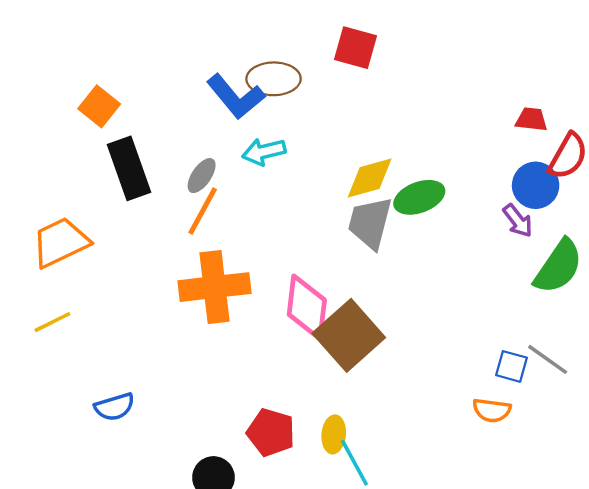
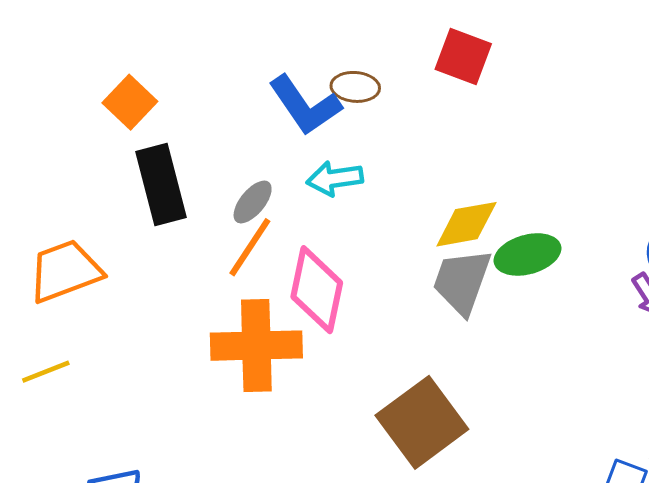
brown ellipse: (274, 79) -> (355, 87), size x0.7
pink diamond: (307, 307) -> (317, 290), moved

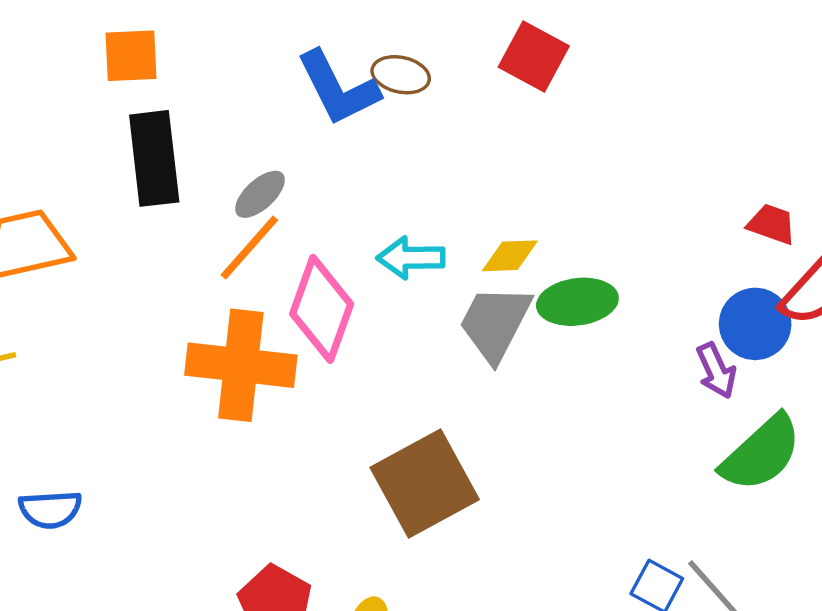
orange square: (130, 102) -> (131, 56), turned 36
cyan arrow: (335, 178) -> (411, 258), moved
yellow diamond: (466, 224) -> (510, 256), size x0.7

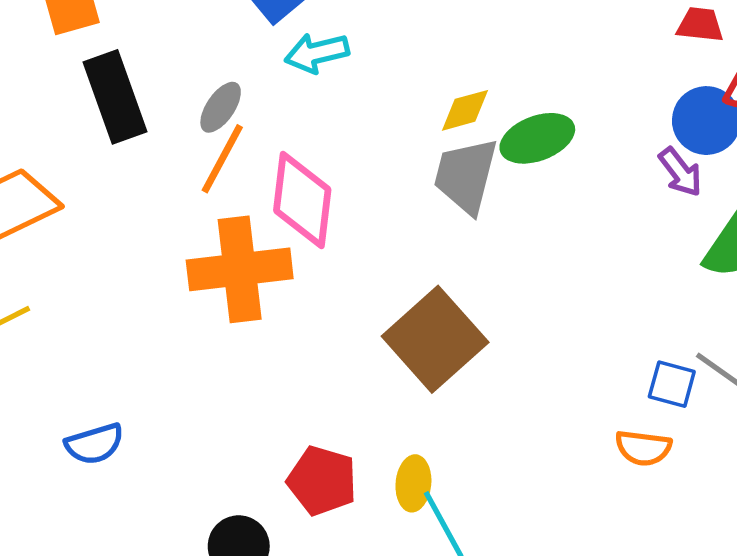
cyan arrow: (411, 258) -> (317, 53), moved

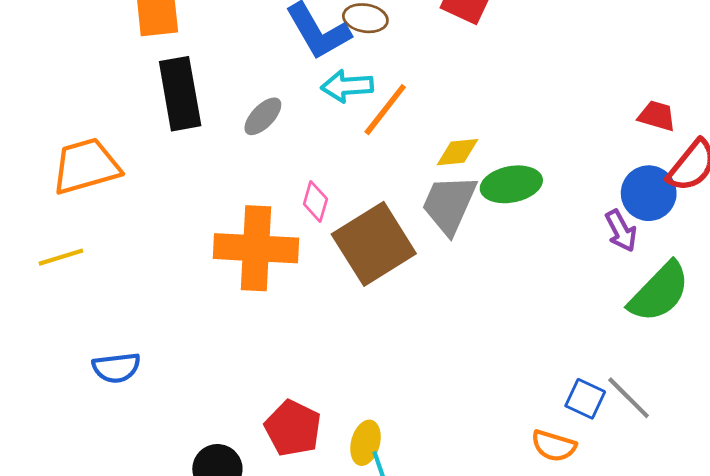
orange line: (222, 159) -> (385, 110), moved
pink diamond: (302, 200) -> (315, 201), size x0.5
brown square: (435, 339) -> (374, 244), moved

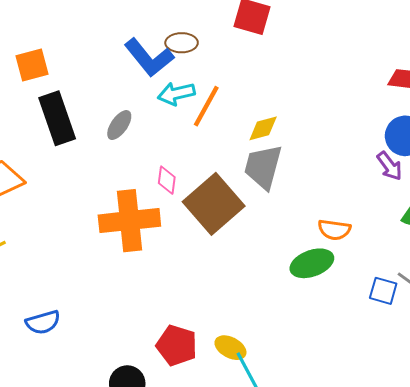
green ellipse: (511, 184) -> (312, 263), moved
yellow ellipse: (365, 443) -> (230, 348), turned -68
orange semicircle: (554, 446) -> (334, 230), moved

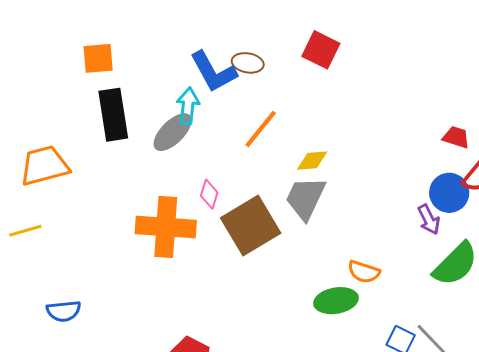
cyan arrow: (176, 94) -> (188, 106), moved, turned 99
gray ellipse: (119, 125) -> (173, 132), size x1.4

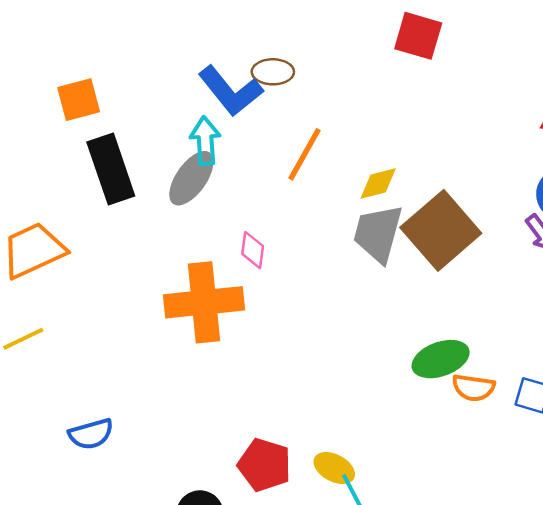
red square: (321, 50) -> (418, 36), moved
brown square: (251, 226) -> (441, 230), moved
orange semicircle: (364, 272) -> (473, 388), moved

